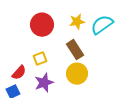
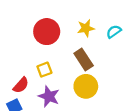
cyan semicircle: (102, 25) -> (114, 32), size x0.6
purple star: (44, 83) -> (49, 96), turned -30

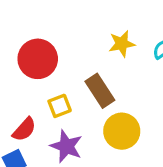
red circle: (47, 32) -> (38, 59), moved
brown rectangle: (84, 60) -> (100, 91), moved

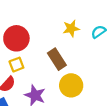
yellow square: (60, 106) -> (16, 65), moved

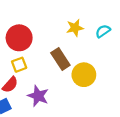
yellow circle: (71, 85) -> (84, 75), moved

